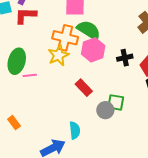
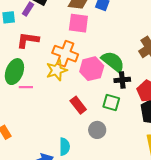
red L-shape: (26, 15) -> (28, 40), moved
green semicircle: (89, 30) -> (113, 62), moved
green square: (116, 102) -> (111, 102), moved

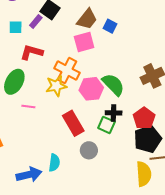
pink square: (78, 23) -> (84, 42), turned -30
black cross: (122, 80) -> (114, 113), moved
pink line: (26, 87) -> (28, 107), moved
red rectangle: (78, 105) -> (73, 123), size x1.4

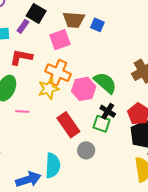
brown trapezoid: (87, 19) -> (74, 20), turned 60
pink square: (84, 42) -> (60, 40), moved
black cross: (114, 113) -> (108, 111), turned 35
cyan semicircle: (54, 163) -> (53, 165), size x1.4

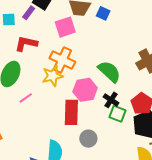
pink hexagon: (84, 89) -> (85, 90), moved
pink line: (22, 112) -> (26, 98), turned -40
green square: (102, 124) -> (117, 114), moved
red rectangle: (68, 125) -> (71, 112), turned 35

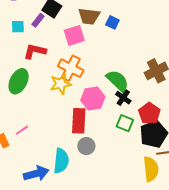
pink line: (26, 98) -> (22, 130), moved
black cross: (111, 100) -> (123, 98), moved
gray circle: (88, 139) -> (86, 146), moved

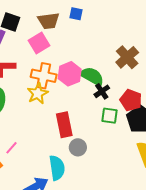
blue square: (112, 22) -> (76, 14), moved
black cross: (123, 98) -> (102, 91), turned 35
pink hexagon: (93, 99) -> (70, 74), moved

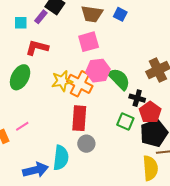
pink square: (39, 43) -> (89, 42), moved
orange cross: (44, 76) -> (80, 84), moved
black cross: (102, 91) -> (137, 98), moved, turned 35

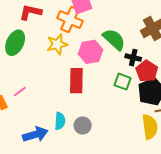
pink hexagon: (98, 71) -> (91, 52), moved
orange cross: (80, 84) -> (70, 20), moved
gray circle: (86, 144) -> (83, 125), moved
cyan semicircle: (61, 158) -> (60, 121), size x0.7

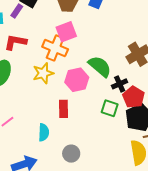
black cross: (133, 58) -> (120, 84), turned -35
red rectangle: (76, 81) -> (64, 109), size x0.7
cyan semicircle: (60, 121) -> (44, 132), moved

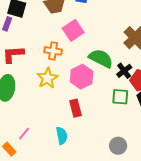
pink square: (66, 32) -> (73, 30), moved
orange cross: (55, 48) -> (53, 51), size x0.7
gray circle: (71, 154) -> (118, 146), moved

